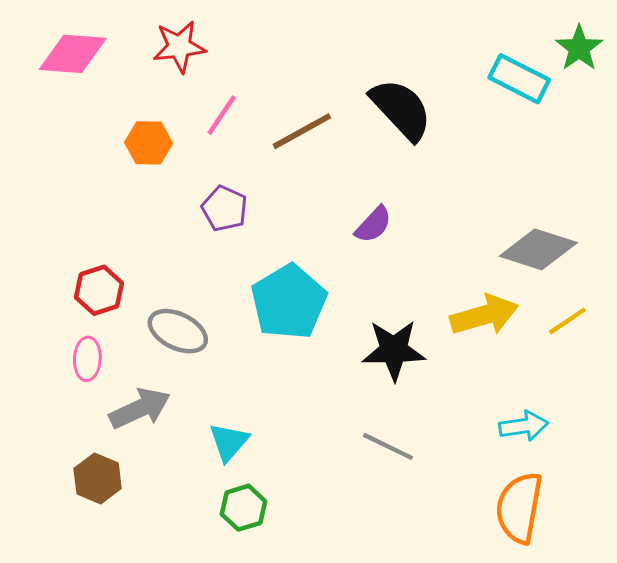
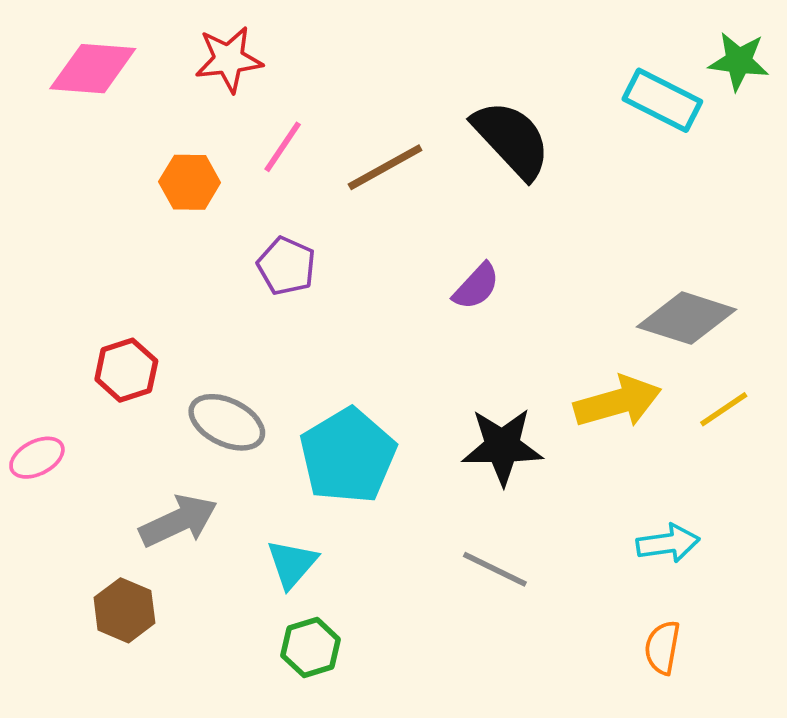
green star: (579, 48) -> (739, 61), turned -30
cyan pentagon: (289, 302) -> (348, 456), moved
pink ellipse: (87, 359) -> (37, 458), moved, turned 60
orange semicircle: (519, 508) -> (662, 648), size x0.6

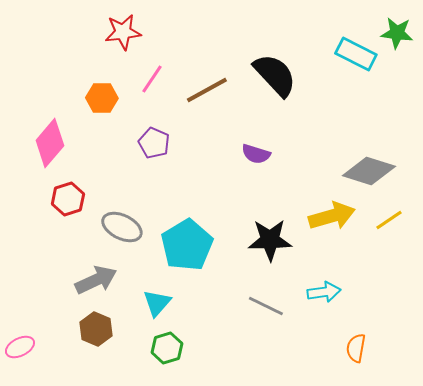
pink diamond: (93, 69) -> (50, 143), moved, turned -54
purple semicircle: (476, 286) -> (256, 154), turned 64
pink ellipse: (37, 458) -> (20, 347), moved
cyan arrow: (668, 543) -> (324, 292), moved
brown hexagon: (124, 610) -> (96, 329), moved

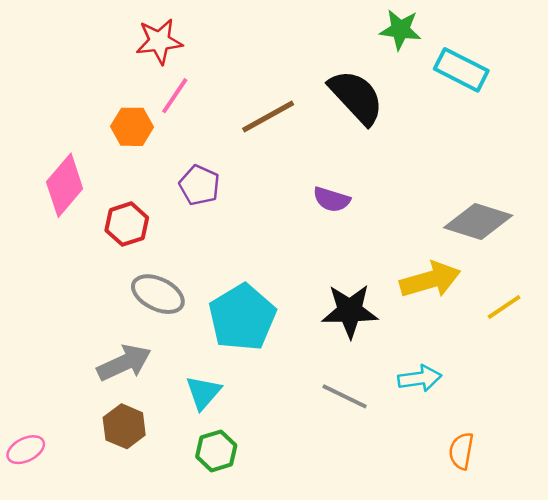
green star: (397, 33) -> (400, 30), moved
pink line: (152, 79) -> (175, 96), moved
red hexagon: (68, 199) -> (127, 224), moved
yellow line: (389, 220) -> (504, 307), moved

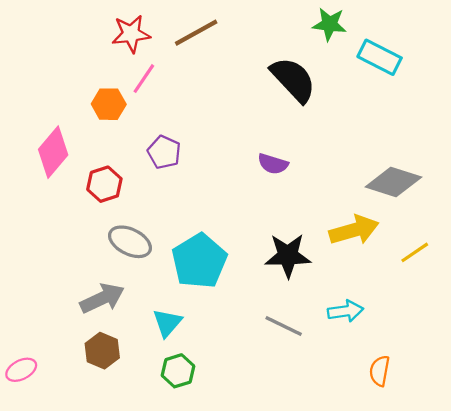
brown line: (268, 116) -> (196, 33), moved

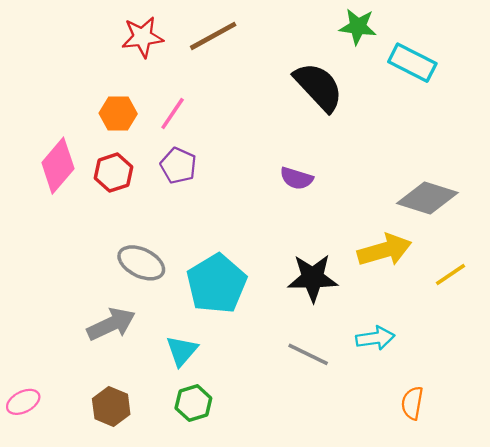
pink line: (144, 79) -> (173, 113), moved
red hexagon: (104, 184) -> (113, 173), moved
brown hexagon: (102, 351) -> (111, 406), moved

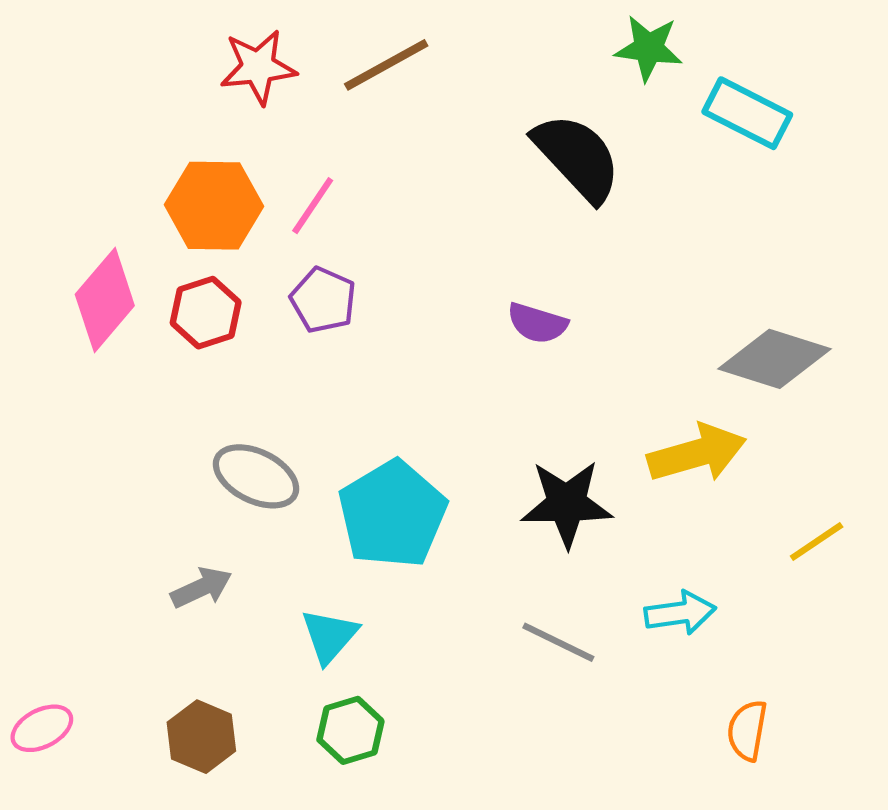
orange hexagon: (118, 113) -> (214, 206), size x1.4
yellow line: (451, 274) -> (817, 541), moved
gray arrow: (111, 324) -> (201, 588), size x0.7

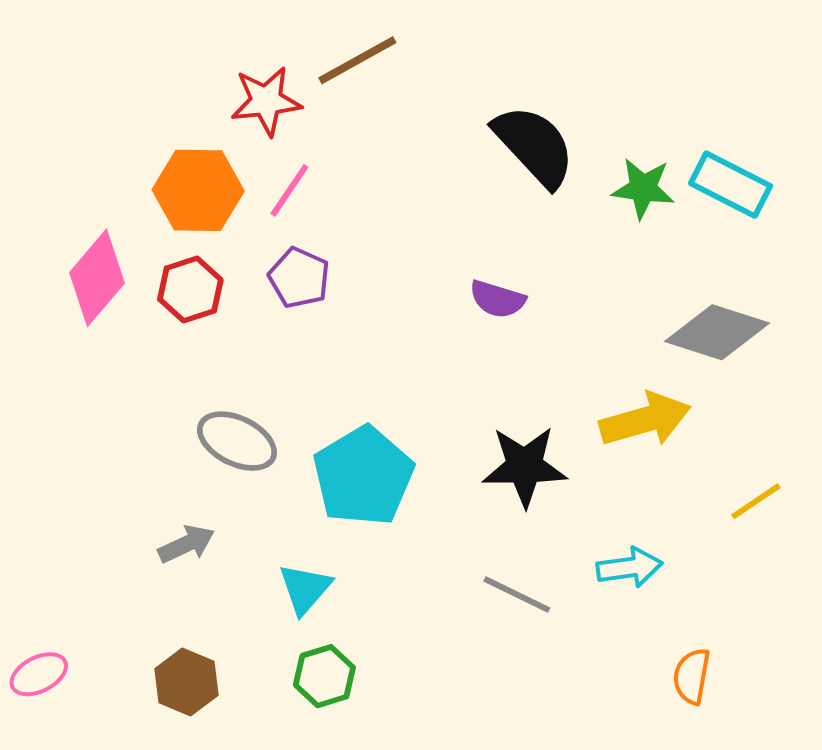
green star: (649, 48) -> (643, 188), moved
red star: (258, 67) -> (266, 101), moved
cyan rectangle: (747, 113) -> (731, 185), moved

